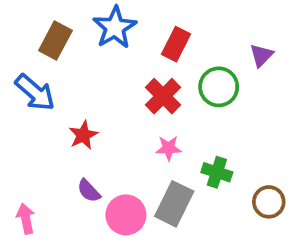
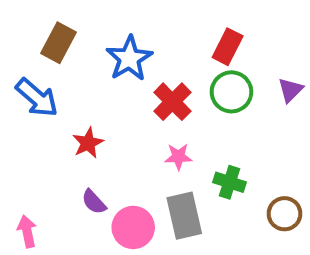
blue star: (115, 27) -> (129, 58), moved
red rectangle: (176, 44) -> (228, 47), moved
purple triangle: (261, 55) -> (290, 90), moved
gray rectangle: (174, 204) -> (184, 216), turned -39

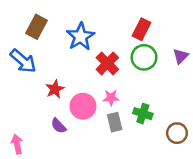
gray rectangle: (184, 216) -> (115, 122), moved, size x0.7
pink circle: (133, 227) -> (83, 106), moved

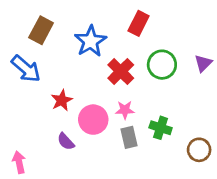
red rectangle: (142, 29) -> (139, 23), moved

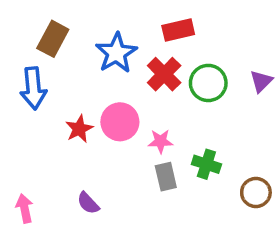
red rectangle: (139, 23) -> (178, 30), turned 50
blue arrow: (26, 69) -> (33, 88), turned 44
red cross: (121, 71) -> (164, 74), moved
pink circle: (93, 120) -> (120, 122), moved
purple semicircle: (66, 142) -> (88, 203), moved

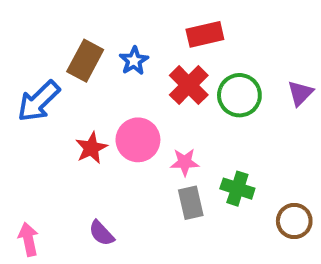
brown rectangle: (53, 39) -> (85, 61), moved
blue star: (116, 53) -> (134, 61), size x0.6
blue arrow: (33, 88) -> (39, 101), turned 51

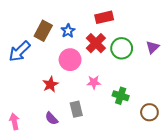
pink circle: (138, 140) -> (70, 60), moved
red star: (91, 148) -> (50, 84), moved
gray rectangle: (191, 203) -> (76, 109), moved

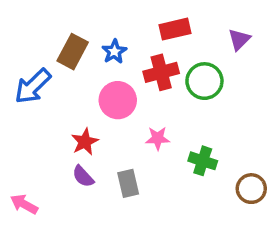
red cross: (96, 43) -> (161, 72), turned 30
purple triangle: (153, 47) -> (239, 39), moved
purple semicircle: (51, 118) -> (83, 176), moved
pink arrow: (14, 122) -> (24, 204), turned -49

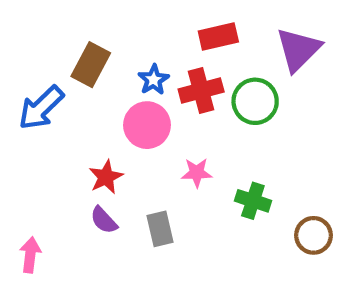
purple triangle: (239, 39) -> (298, 49), size x1.6
blue star: (114, 52) -> (153, 80), moved
pink arrow: (24, 204) -> (30, 255), turned 68

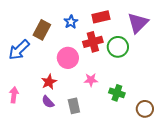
blue star: (153, 80) -> (71, 22), moved
pink arrow: (30, 255) -> (14, 95), moved

